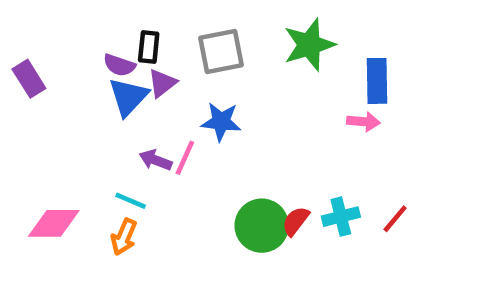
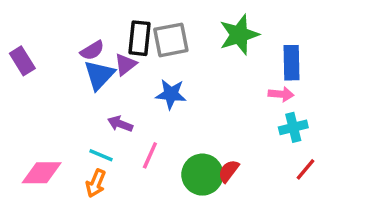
black rectangle: (149, 47) -> (139, 38), moved, size x1.4
purple semicircle: (119, 65) -> (92, 50), turned -50
pink line: (185, 158) -> (150, 155), moved
cyan cross: (341, 217) -> (293, 127), moved

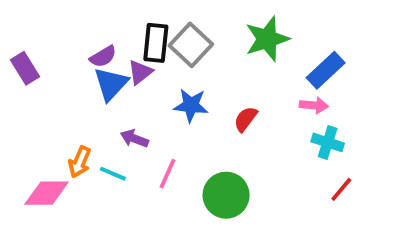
gray square: (171, 40) -> (191, 45), turned -36
blue rectangle: (292, 63) -> (326, 70), turned 48
cyan cross: (293, 127) -> (328, 142), turned 32
red semicircle: (229, 171) -> (246, 119), moved
orange arrow: (96, 183) -> (80, 162), moved

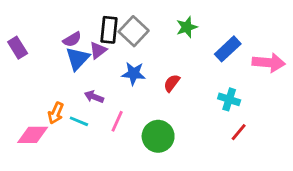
green star: (267, 39) -> (187, 27), size x0.7
pink arrow: (314, 105) -> (269, 63), moved, size x1.6

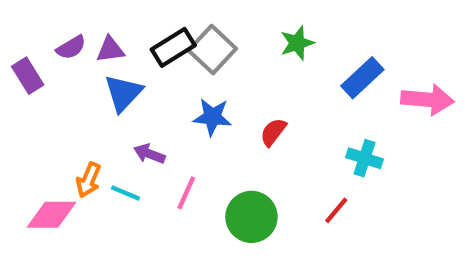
black rectangle: (109, 30) -> (173, 47), turned 52
purple semicircle: (72, 39) -> (71, 47), moved
purple triangle: (98, 50) -> (110, 50), moved, turned 30
red line: (239, 132) -> (336, 210), moved

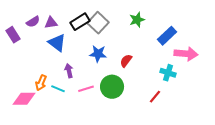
blue triangle: (123, 93) -> (57, 43), turned -36
pink arrow: (427, 100) -> (186, 54), moved
purple arrow: (149, 154) -> (69, 71), turned 56
pink line: (186, 193) -> (86, 89), turned 49
green circle: (251, 217) -> (112, 87), moved

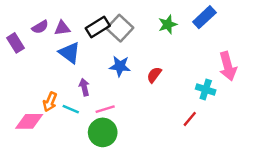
blue rectangle: (167, 36) -> (204, 17), moved
pink arrow: (186, 54) -> (228, 66), turned 70
green circle: (112, 87) -> (103, 132), moved

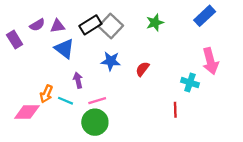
blue rectangle: (204, 17) -> (205, 16), moved
red line: (190, 119) -> (175, 110), turned -42

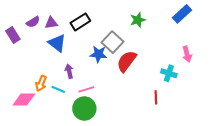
gray square: (111, 26) -> (113, 42), moved
pink arrow: (210, 61) -> (187, 54), size x0.7
red semicircle: (142, 69) -> (127, 61), size x1.6

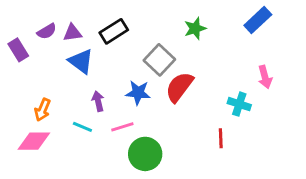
blue star: (98, 54) -> (138, 93), moved
orange arrow: (41, 83) -> (42, 110), moved
green circle: (84, 109) -> (145, 154), moved

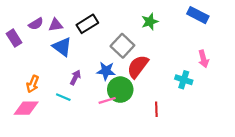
blue rectangle: (258, 20) -> (198, 15), turned 70
purple arrow: (98, 101) -> (75, 77), turned 40
pink line: (122, 127) -> (107, 100), moved
red line: (221, 138) -> (156, 109), moved
green circle: (145, 154) -> (120, 90), moved

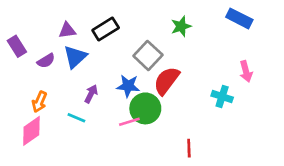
purple semicircle: (36, 24) -> (46, 61), moved
blue triangle: (62, 47) -> (75, 57), turned 40
pink diamond: (26, 108) -> (31, 131), turned -35
red line: (156, 109) -> (189, 148), moved

